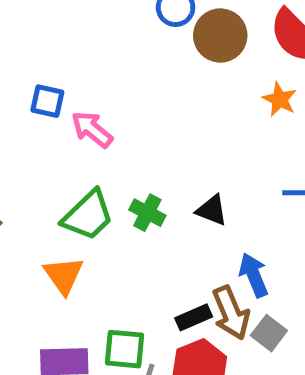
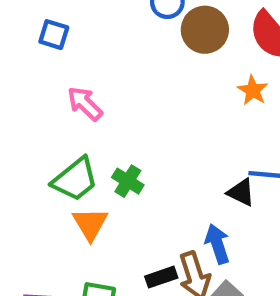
blue square: (47, 101) -> (54, 35), moved
black triangle: (212, 210) -> (241, 192), moved
orange triangle: (64, 275) -> (90, 224), moved

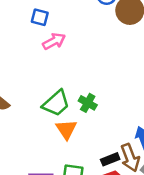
pink arrow: (85, 104) -> (54, 41), moved, turned 110

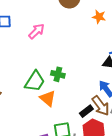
pink arrow: (54, 41) -> (36, 31), moved

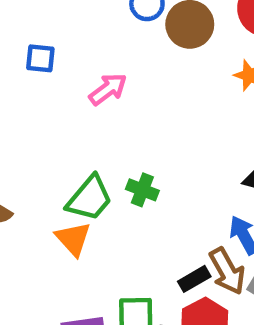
orange triangle: (48, 98) -> (73, 239), moved

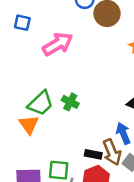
pink arrow: (108, 89) -> (58, 44), size x1.4
black rectangle: (194, 279) -> (93, 154), turned 35

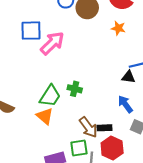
blue square: (22, 23) -> (31, 31), moved, size x1.5
brown arrow: (112, 152) -> (88, 127), moved

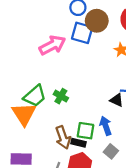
blue square: (31, 31) -> (82, 33), moved
orange triangle: (45, 116) -> (24, 114), size x1.4
green square: (79, 148) -> (85, 131), moved

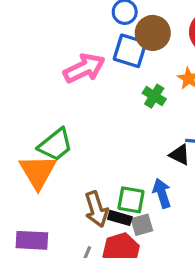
green cross: (61, 96) -> (154, 96), moved
gray square: (111, 151) -> (142, 225), moved, turned 32

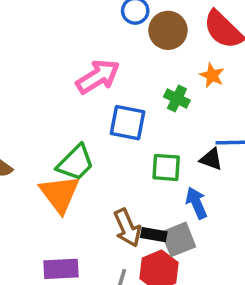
blue square: (130, 51) -> (128, 123), moved
green square: (131, 200) -> (166, 167), moved
gray square: (142, 225) -> (178, 239), size x1.4

